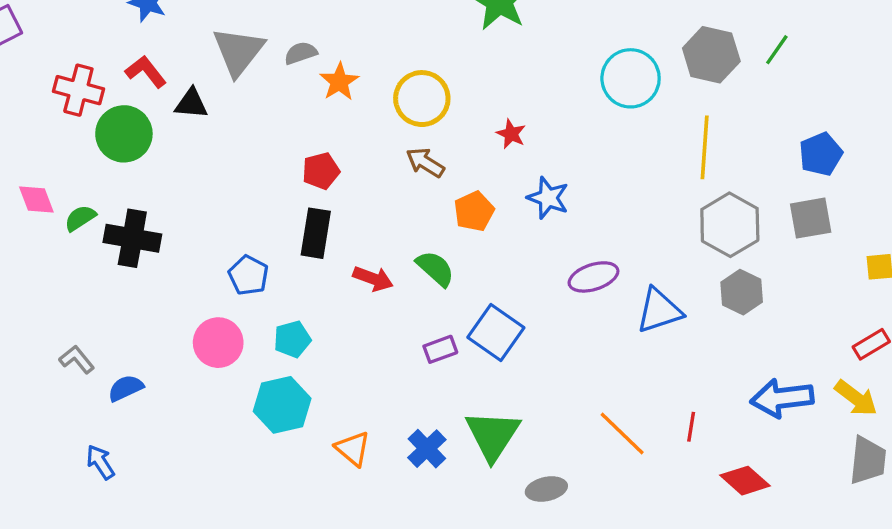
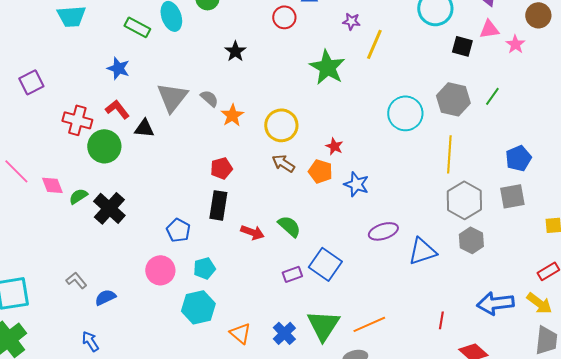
gray semicircle: (301, 53) -> (209, 98), turned 60
orange pentagon: (474, 211) -> (320, 171), moved, turned -30
black cross: (132, 238) -> (109, 208), turned 32
orange line: (622, 433) -> (369, 324), moved, turned -68

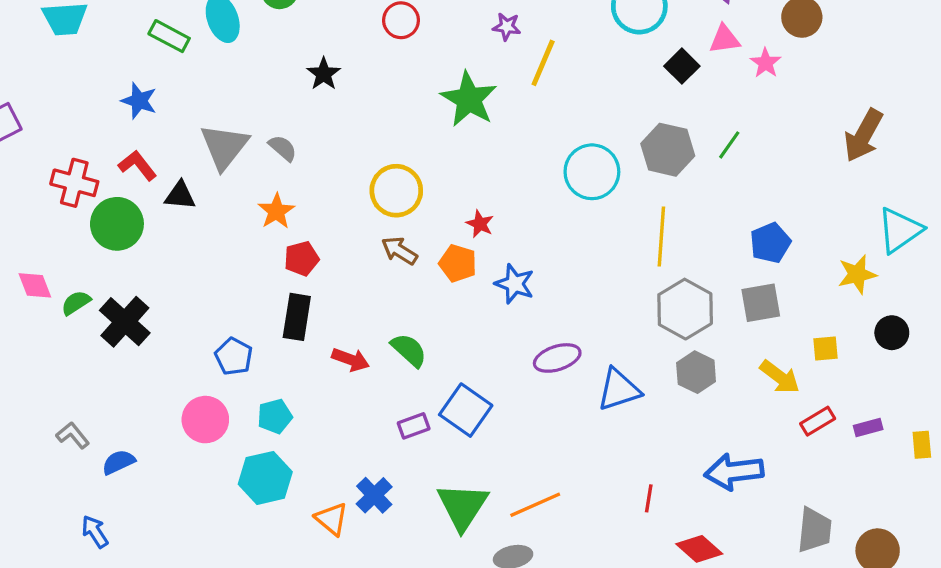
black square: (462, 46) -> (682, 66), turned 30
orange star: (232, 115) -> (276, 211), moved
yellow arrow: (539, 303) -> (780, 377), moved
blue cross: (284, 333) -> (374, 495), moved

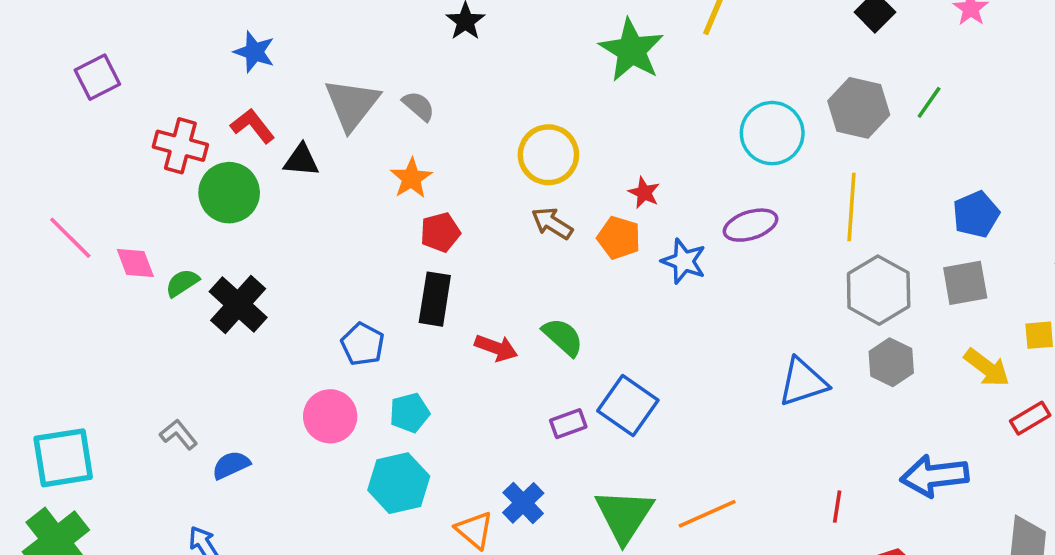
purple ellipse: (557, 358) -> (751, 225), moved

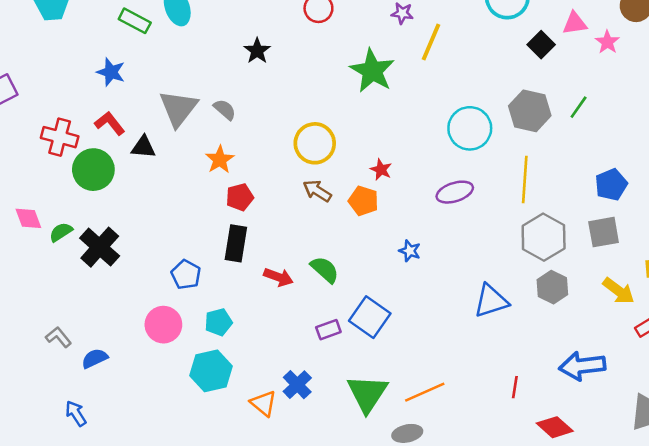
blue star: (684, 261) -> (410, 251), moved, size x0.7

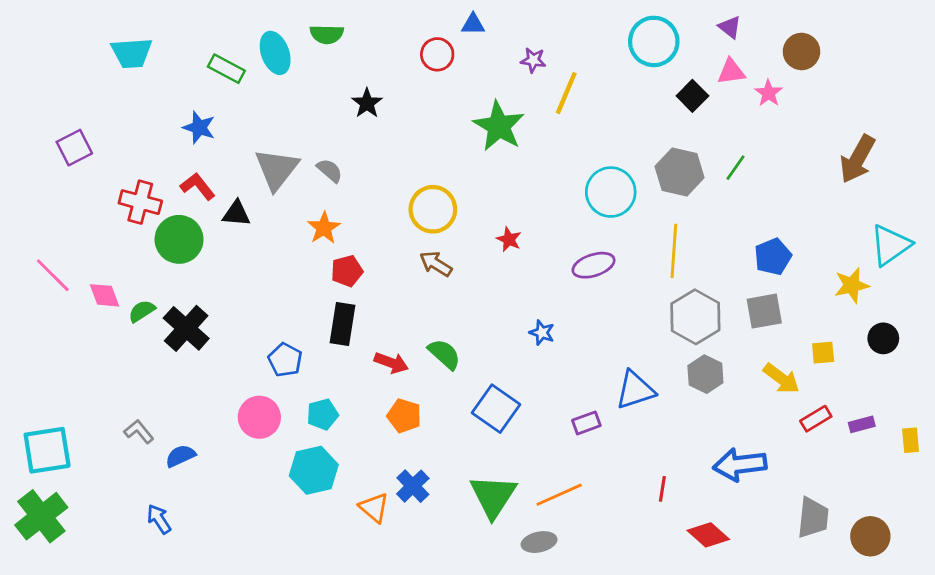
orange pentagon: (363, 201) -> (404, 416), moved
purple rectangle: (328, 330) -> (586, 423), moved

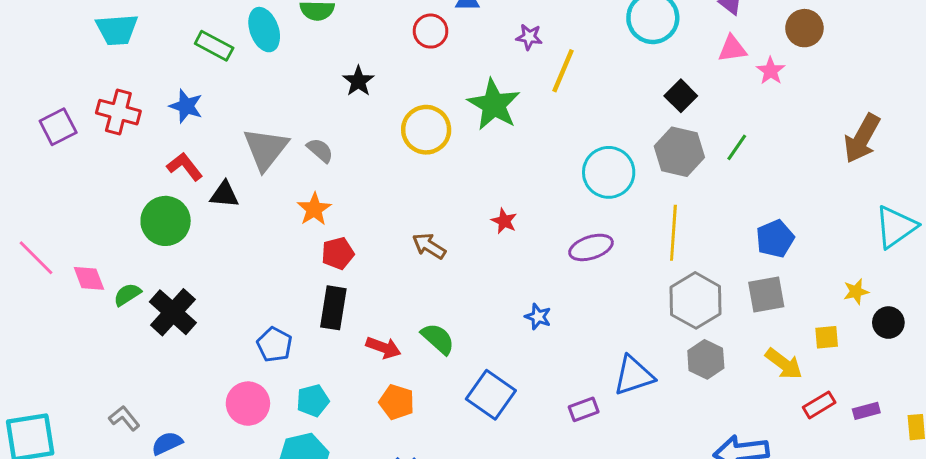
black square: (692, 96) -> (681, 96), moved
red cross: (140, 202) -> (118, 112), moved
yellow circle: (433, 209) -> (426, 130), moved
yellow star: (852, 285) -> (856, 292), moved, size x0.7

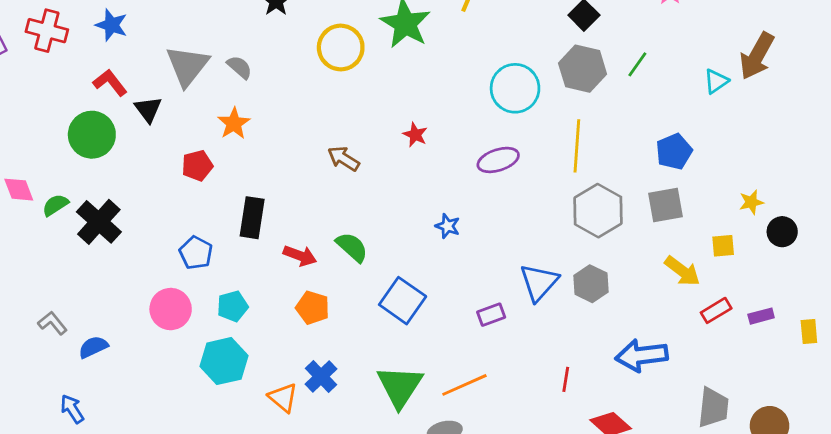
black triangle: (224, 194) -> (148, 109), turned 48
cyan triangle: (896, 227) -> (716, 81), moved, size x0.6
red pentagon: (338, 253) -> (197, 166), moved
gray hexagon: (706, 359) -> (591, 284), moved
blue triangle: (634, 376) -> (539, 282), turned -30

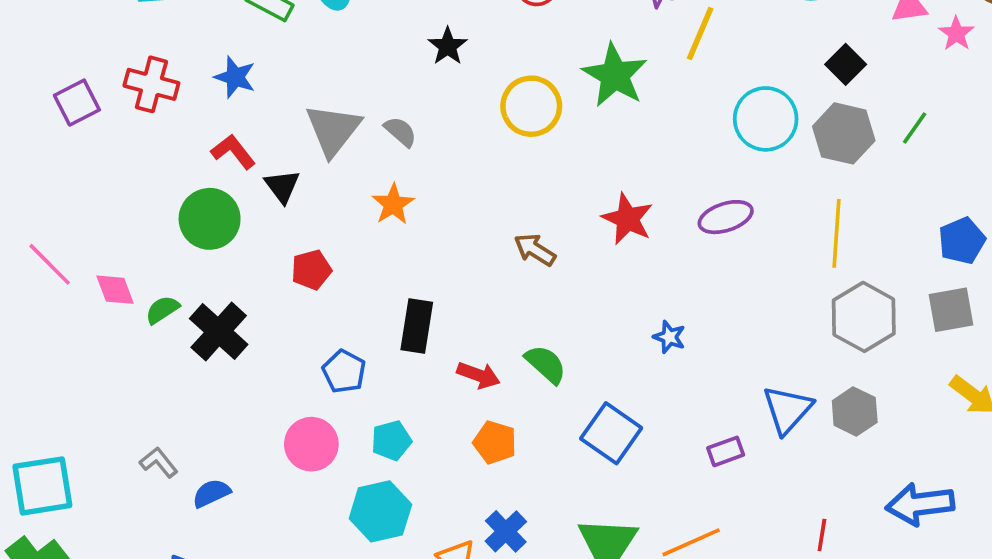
cyan circle: (515, 88) -> (766, 119), moved
red star: (415, 135) -> (628, 219), size x1.6
purple ellipse: (498, 160) -> (726, 217), moved
red pentagon: (197, 166) -> (311, 270), moved

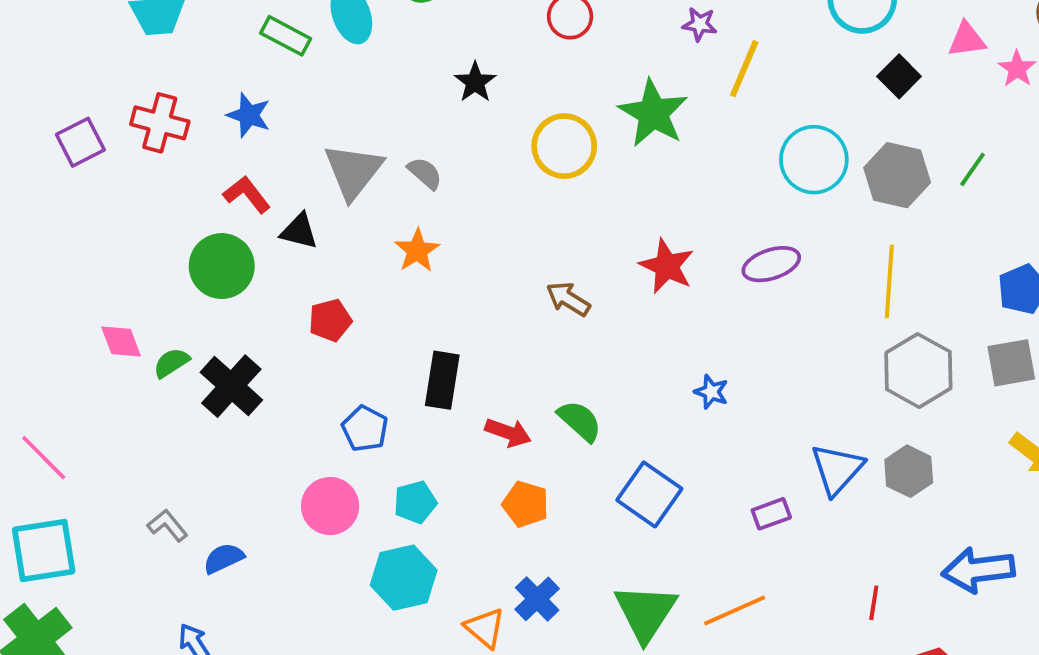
black square: (846, 64) -> (899, 76), moved
black triangle: (282, 186) -> (299, 231), turned -39
pink line: (50, 264) -> (44, 458), moved

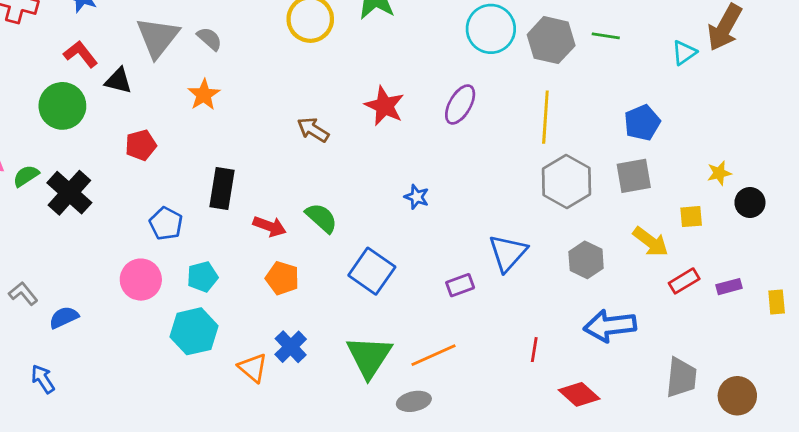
green line: (973, 169) -> (606, 36), turned 64
purple ellipse: (771, 264) -> (460, 104), turned -42
gray hexagon: (909, 471) -> (586, 260), moved

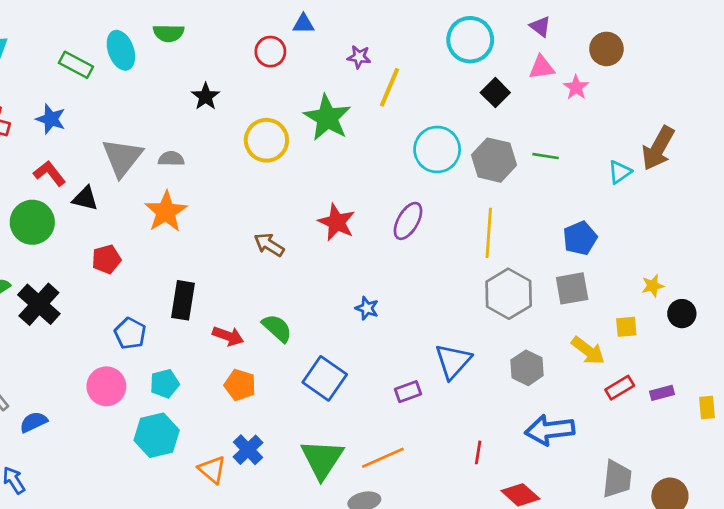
gray semicircle: (209, 39) -> (171, 159), turned -40
orange star: (204, 95) -> (166, 212), size x1.4

